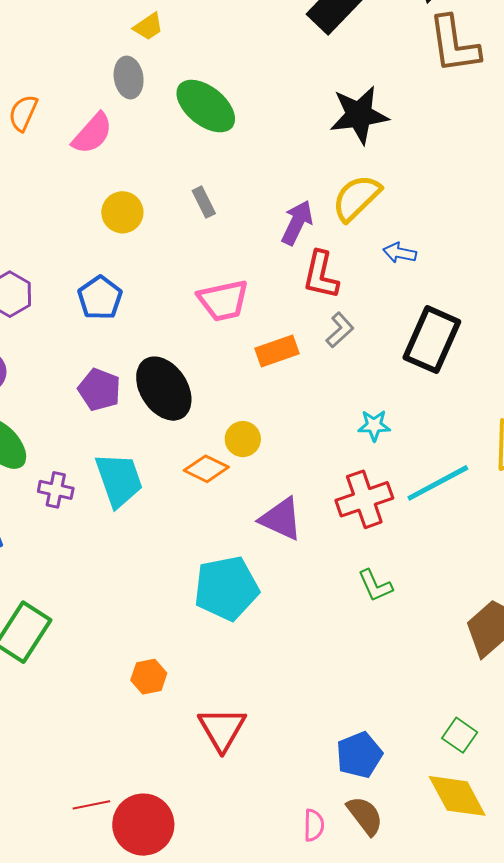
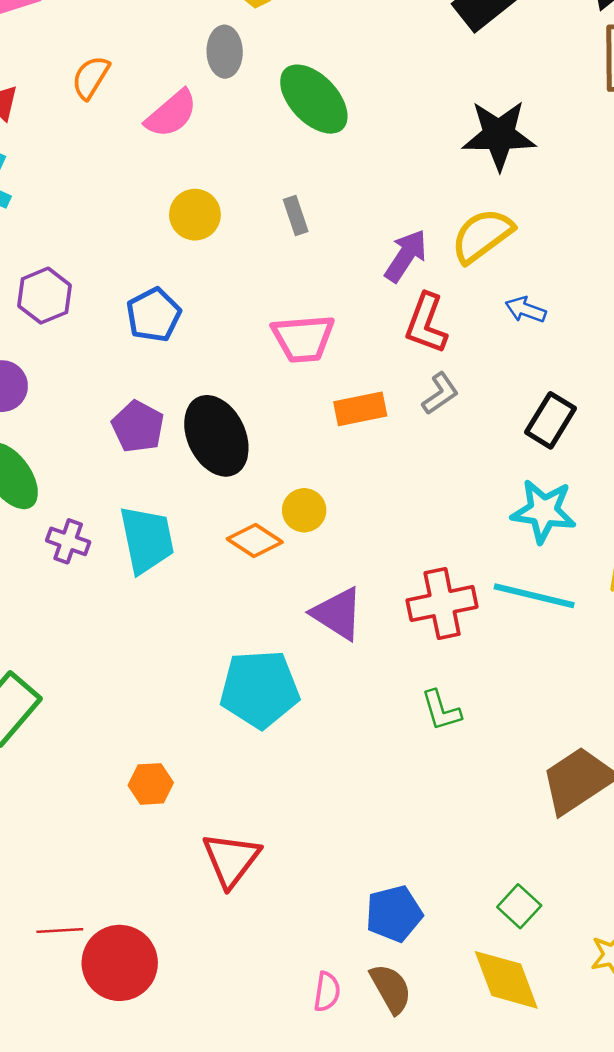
black rectangle: (432, 340) -> (550, 420), size x0.7
cyan star: (374, 425) -> (544, 511), moved, size x1.6
cyan line: (438, 483) -> (534, 596), turned 34

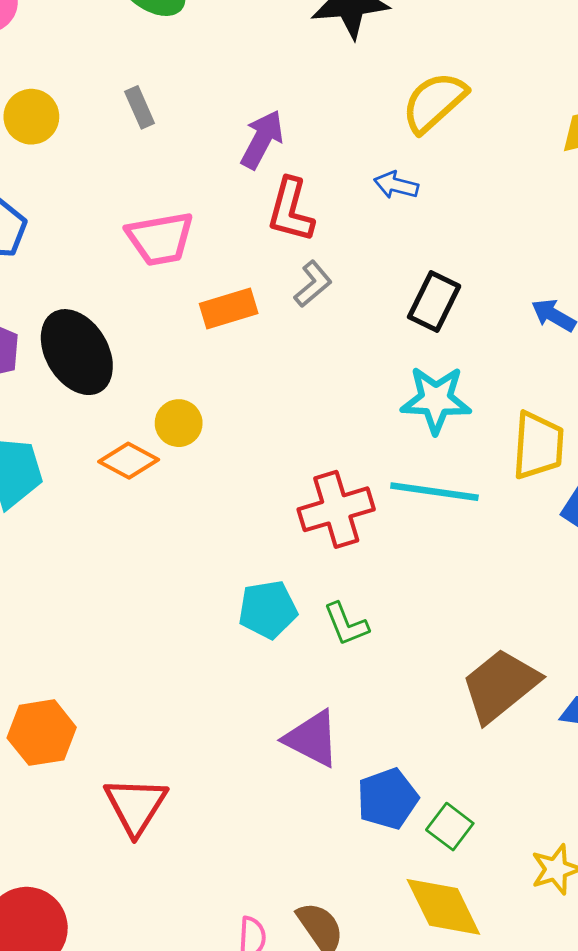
yellow semicircle: (482, 236) -> (434, 102), moved
purple triangle: (338, 614) -> (312, 739), moved
cyan pentagon: (260, 689) -> (268, 610), moved, size x0.7
orange hexagon: (151, 784) -> (42, 733), size x1.4
blue pentagon: (394, 914) -> (388, 799), moved

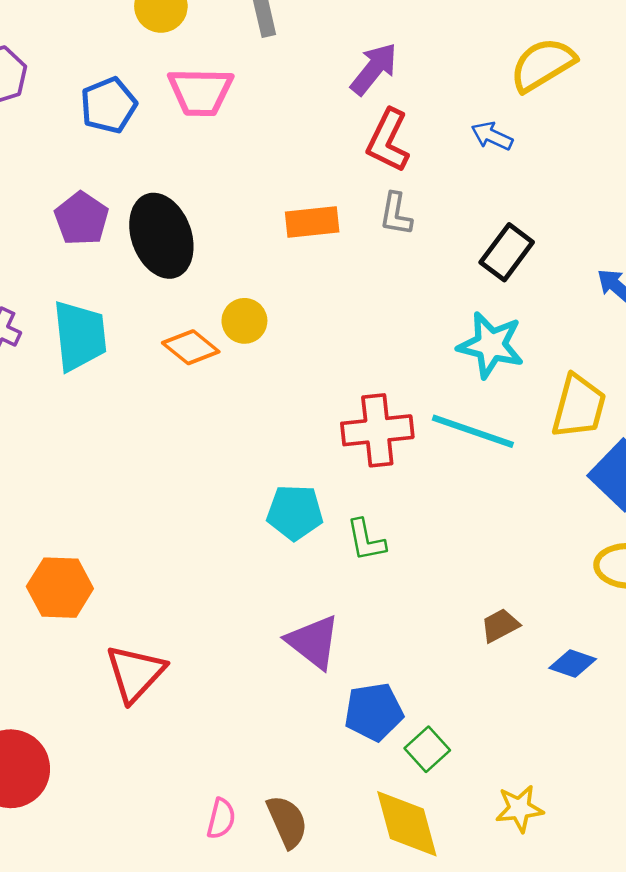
pink trapezoid: (160, 239) -> (201, 92), moved
gray L-shape: (313, 284) -> (396, 214), turned 129
brown trapezoid: (500, 685) -> (500, 625), size x0.5

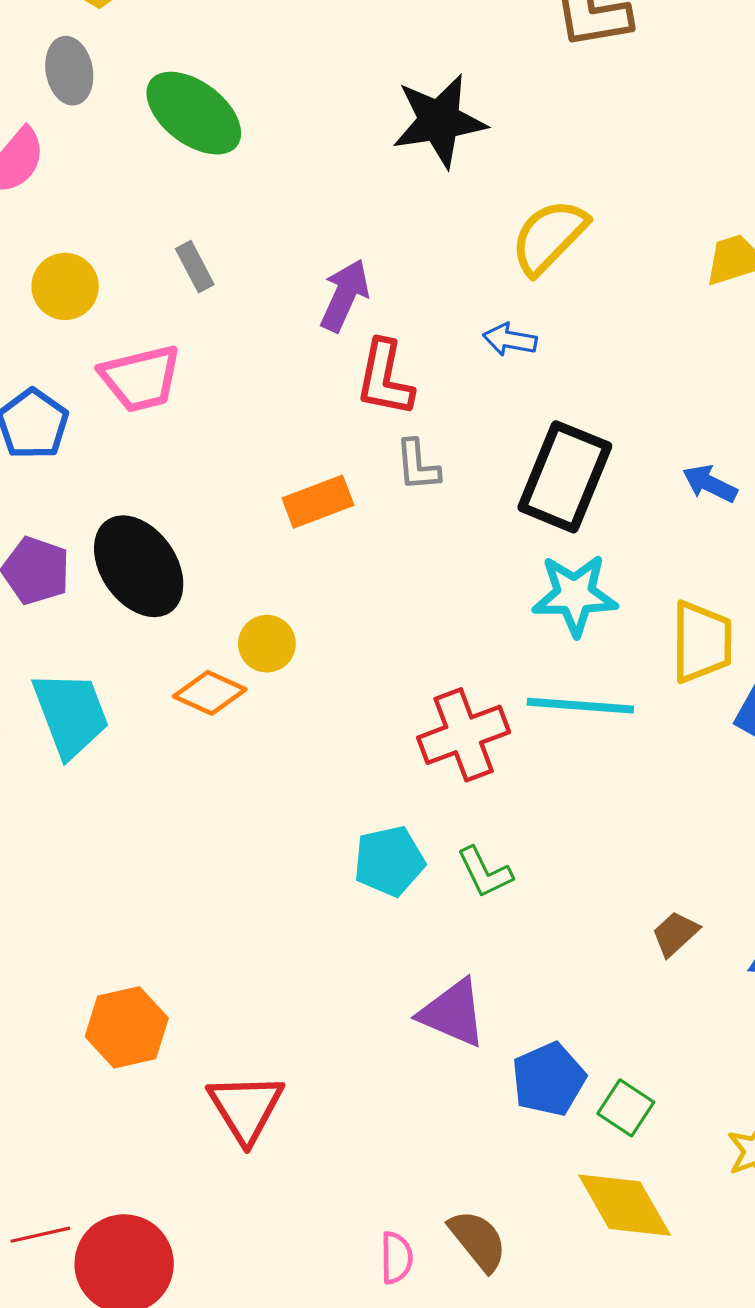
black rectangle: (507, 252) -> (565, 477), size x1.5

